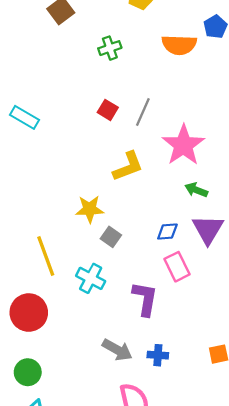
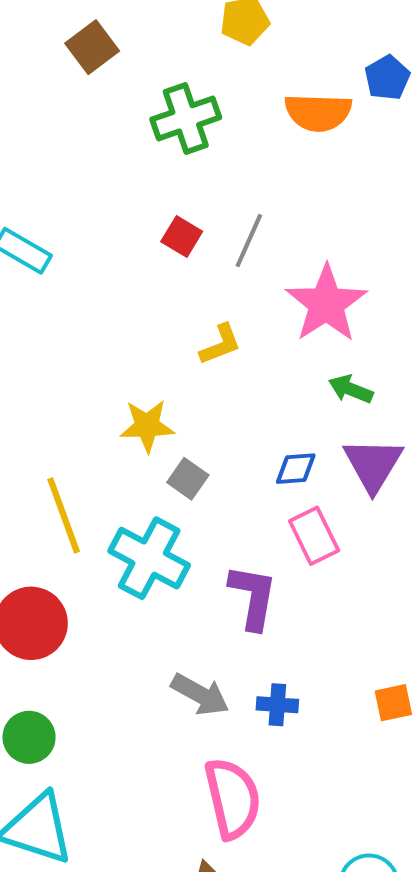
green cross: (110, 48) -> (186, 118), size x1.5
yellow L-shape: (128, 166) -> (220, 344), size x0.7
cyan cross: (91, 278) -> (149, 558), size x1.4

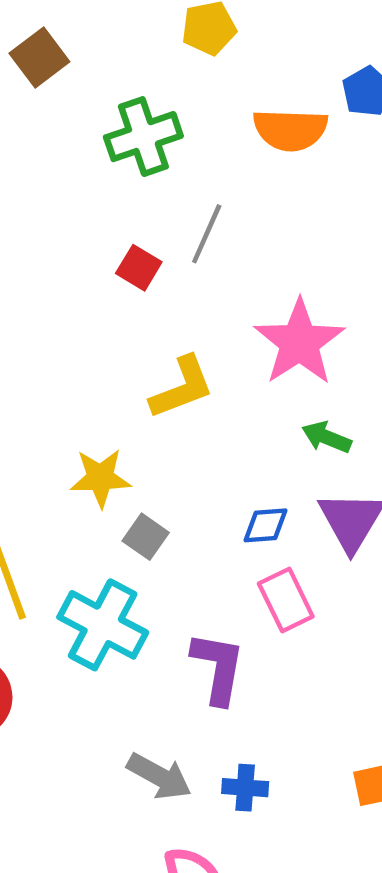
gray line: (249, 241) -> (207, 234), moved
yellow L-shape: (220, 344) -> (182, 387), size x1.4

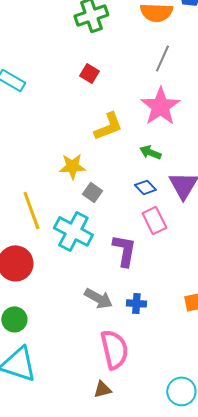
gray line: (207, 234) -> (162, 58), moved
green arrow: (326, 437) -> (150, 152), moved
blue diamond: (265, 525) -> (145, 187), turned 50

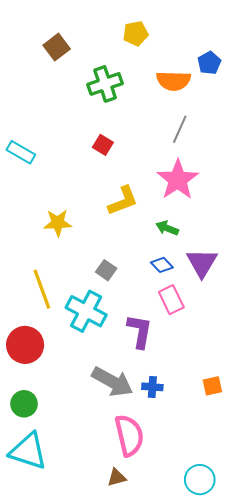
yellow star: (72, 166) -> (58, 223), moved
gray arrow: (98, 298) -> (112, 382), size x1.4

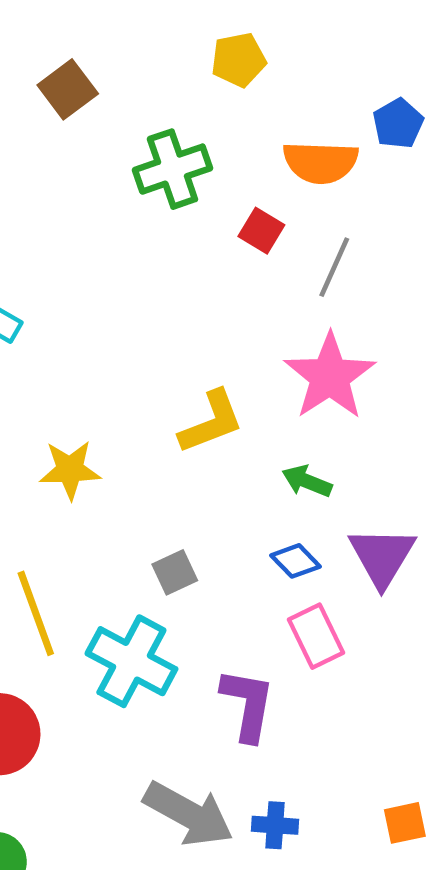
red square: (103, 145) -> (261, 231), moved
gray square: (106, 270) -> (175, 572), turned 30

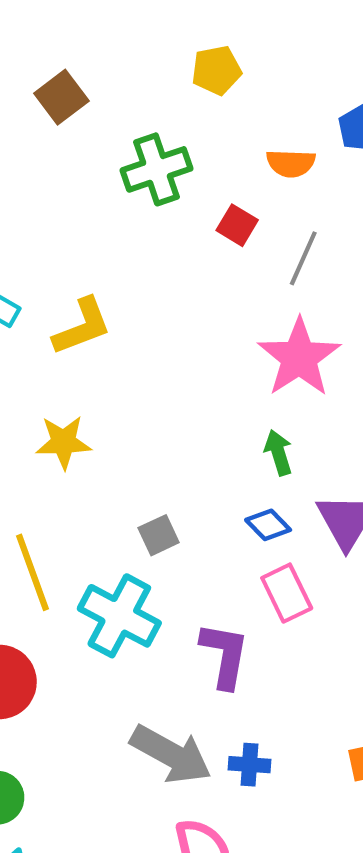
orange semicircle: (321, 162) -> (291, 163), size x0.7
yellow L-shape: (211, 422) -> (82, 327), moved
green arrow: (307, 481) -> (278, 453), turned 51

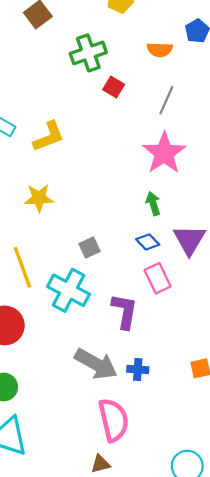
red square: (237, 225) -> (114, 87), moved

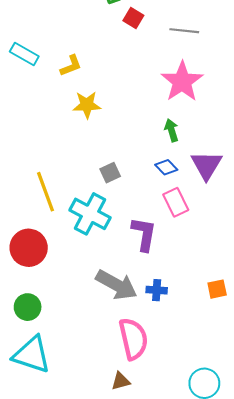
gray line: (166, 100) -> (184, 31), turned 72
yellow L-shape: (49, 136) -> (71, 66), size x0.7
yellow star: (39, 198) -> (87, 105), moved

